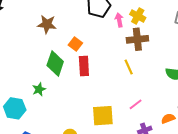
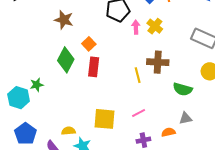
brown cross: (137, 39) -> (158, 62), moved
green star: (39, 89) -> (37, 85), moved

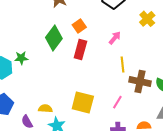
pink arrow: (136, 27) -> (115, 38), moved, turned 32
brown cross: (158, 62) -> (140, 81), moved
pink line: (139, 113) -> (117, 102), turned -40

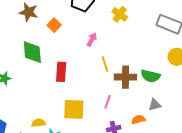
orange square: (79, 26) -> (54, 25), moved
green diamond: (54, 38) -> (32, 52), turned -30
red rectangle: (80, 49) -> (61, 72), moved

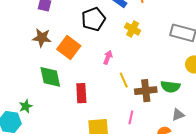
orange square: (54, 25) -> (69, 48), size x1.6

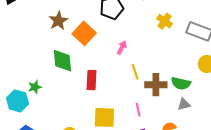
yellow cross: (133, 29) -> (165, 21), moved
brown star: (42, 38) -> (58, 21), turned 30
gray triangle: (178, 115) -> (184, 104), moved
pink line: (131, 117) -> (138, 110), turned -32

